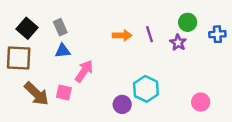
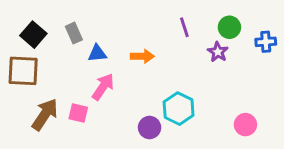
purple line: (150, 34) -> (184, 27), moved
orange arrow: (122, 35) -> (142, 56), moved
blue triangle: (63, 51) -> (97, 53), moved
brown arrow: (36, 94) -> (45, 114), turned -100

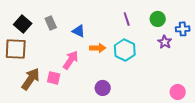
purple star: (218, 52) -> (165, 42), moved
blue triangle: (97, 53) -> (79, 31), moved, turned 32
orange arrow: (142, 56) -> (98, 48), moved
cyan hexagon: (179, 109) -> (125, 50), moved
pink circle: (245, 125) -> (178, 92), moved

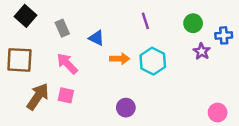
purple line: (127, 19) -> (145, 21), moved
black square: (23, 24) -> (26, 16), moved
pink arrow: (71, 60) -> (67, 64), moved, turned -78

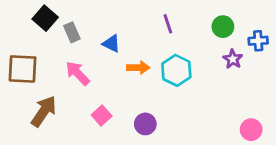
black square: (26, 16) -> (45, 18), moved
pink square: (66, 95) -> (102, 116), moved, turned 35

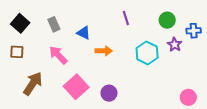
black square: (45, 18) -> (20, 23), moved
brown square: (23, 69) -> (17, 52), size x0.6
cyan hexagon: (176, 70) -> (147, 53), moved
pink square: (102, 116) -> (76, 87), size x1.6

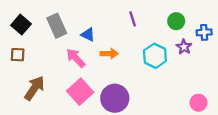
gray rectangle: (54, 24) -> (57, 26), size x1.5
pink arrow: (58, 55) -> (76, 58), moved
purple circle: (109, 93) -> (115, 98), size x1.6

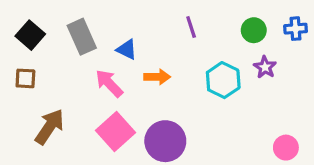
blue cross: (204, 32) -> (296, 29), moved

